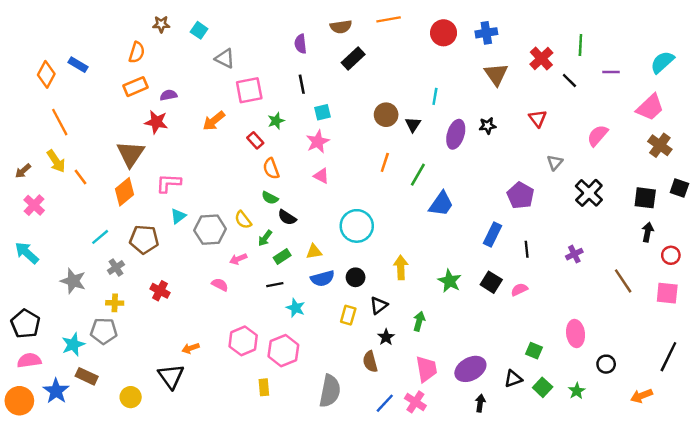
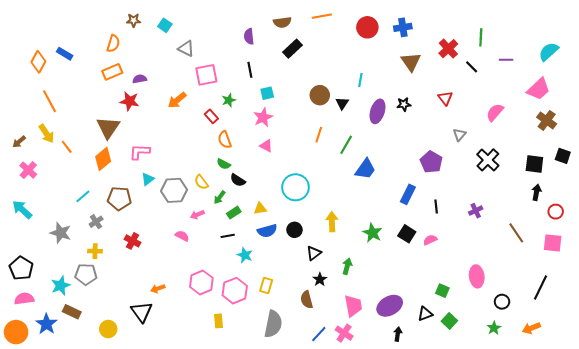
yellow rectangle: (348, 315) -> (266, 285), moved
black line: (668, 357) -> (540, 288), moved
green star: (577, 391) -> (494, 328), moved

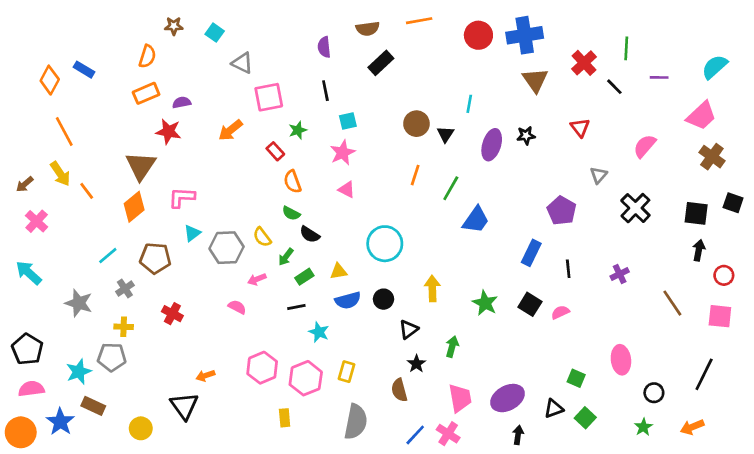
blue cross: (403, 27) -> (525, 35), size x1.5

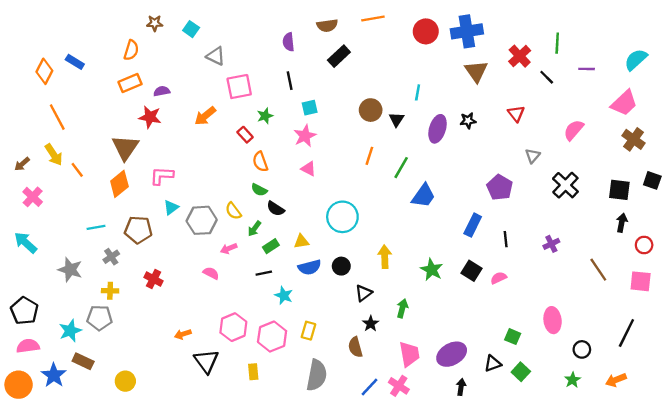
cyan line: (108, 256) -> (96, 227), turned 30
black triangle: (184, 406) -> (206, 361), moved

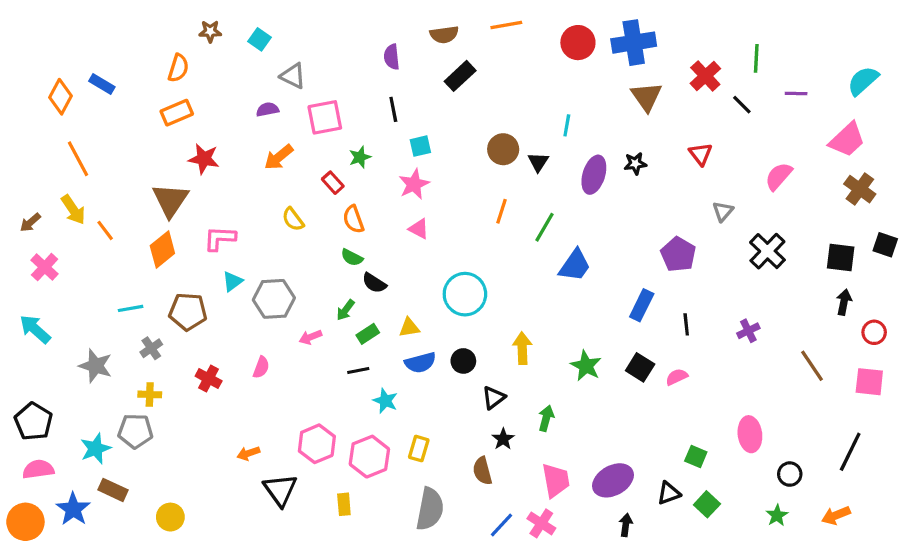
purple semicircle: (162, 91) -> (267, 109), moved
yellow semicircle: (233, 211) -> (293, 219), moved
pink semicircle: (211, 273) -> (261, 367), moved, turned 84

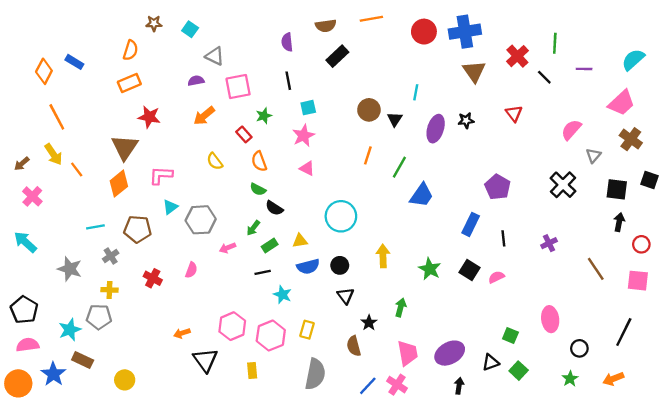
gray triangle: (723, 211) -> (593, 155), moved
black triangle: (494, 398) -> (346, 296), moved, turned -30

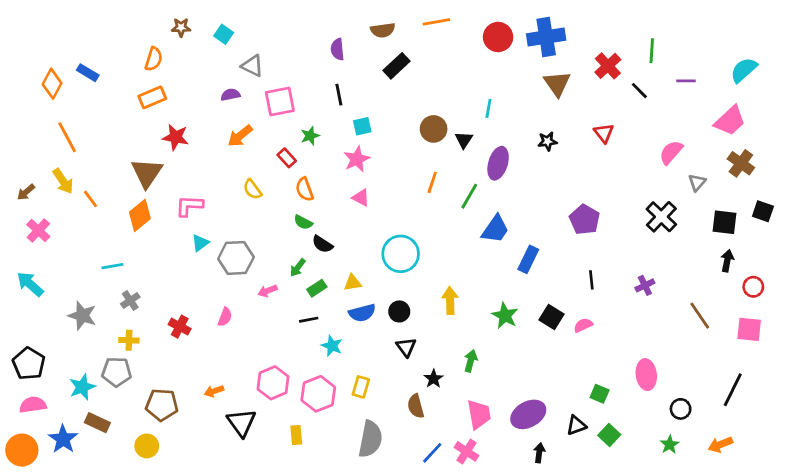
purple ellipse: (436, 129) -> (498, 163), moved
blue rectangle: (471, 224) -> (528, 259), moved
brown pentagon: (138, 229) -> (162, 405), moved

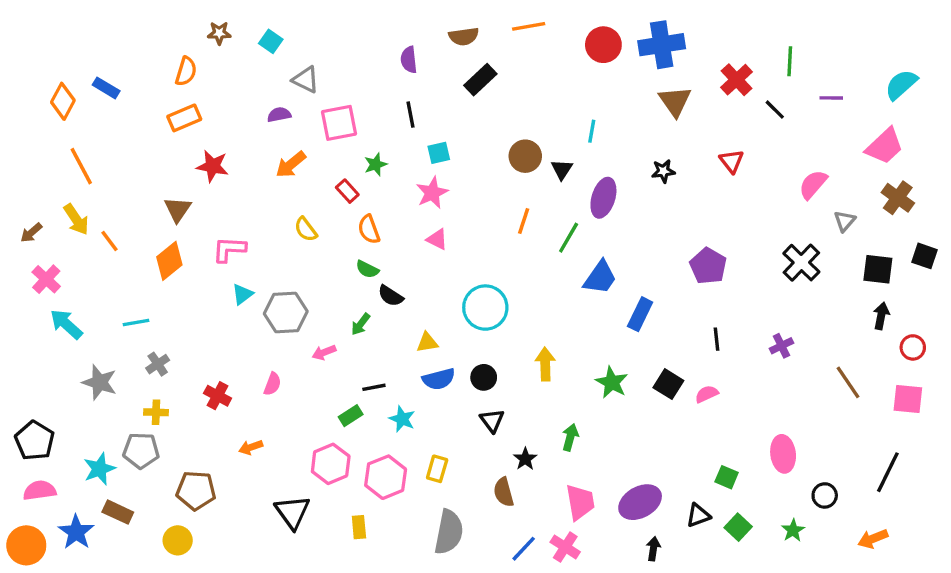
brown triangle: (147, 173) -> (178, 209), size x0.7
cyan arrow: (30, 284) -> (66, 324), moved
green rectangle: (317, 288) -> (351, 416), moved
orange arrow: (214, 391) -> (251, 447), moved
green star: (670, 445) -> (793, 530), moved

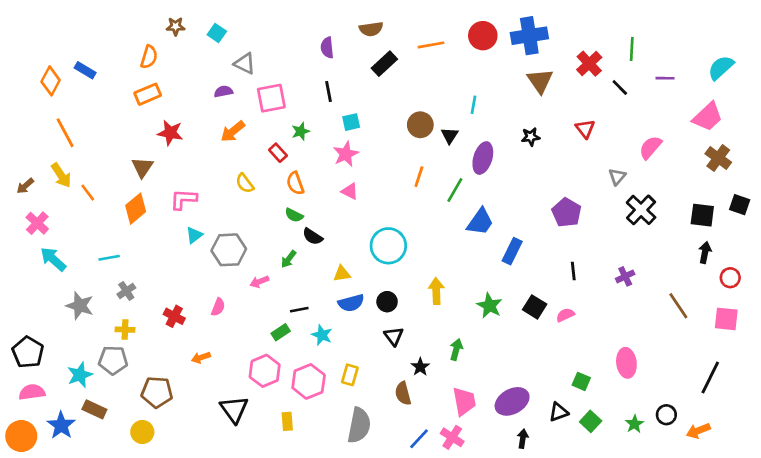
orange line: (529, 26) -> (431, 45), moved
gray triangle: (845, 221) -> (617, 177), moved
black circle: (825, 495) -> (666, 415), moved

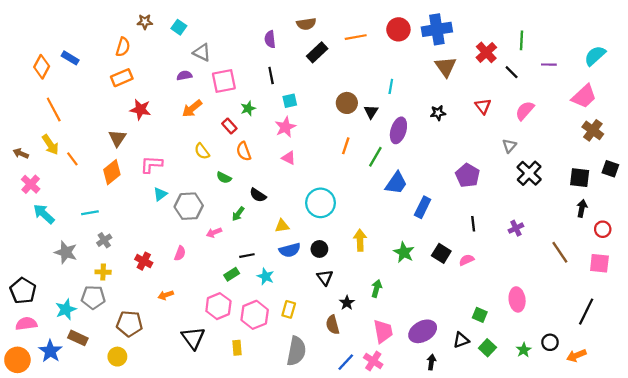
pink semicircle: (650, 147) -> (525, 111), moved
brown arrow: (25, 186) -> (21, 153), turned 64
green semicircle: (294, 215) -> (224, 178), moved

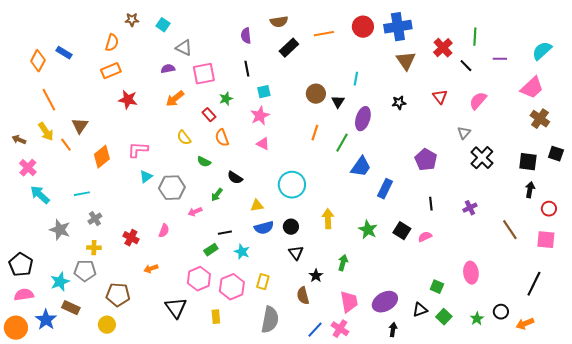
brown triangle: (117, 138) -> (80, 126), moved

